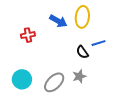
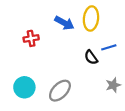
gray star: (79, 76) -> (113, 85), moved

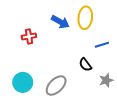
black semicircle: (91, 57) -> (85, 65), moved

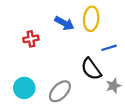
black semicircle: (85, 65) -> (91, 69), size x1.5

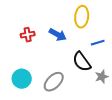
blue arrow: (64, 23) -> (58, 35), moved

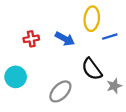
blue line: (98, 43) -> (110, 37), moved
cyan circle: (22, 79) -> (16, 77), moved

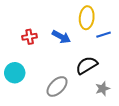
black semicircle: (92, 69) -> (87, 65), turned 95
gray star: (114, 86) -> (103, 89), moved

